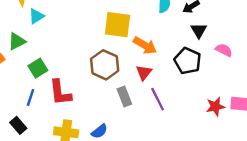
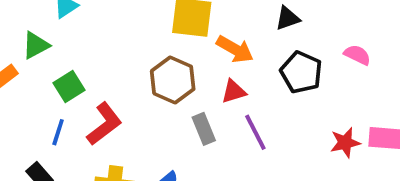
black triangle: (199, 30) -> (288, 18), moved, turned 42
red triangle: (144, 73) -> (234, 91), turned 35
red L-shape: (60, 93) -> (104, 124), turned -120

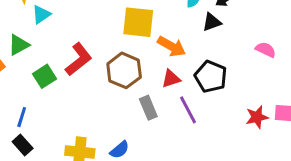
black pentagon: (301, 72) -> (211, 77), moved
red L-shape: (104, 124) -> (79, 59), moved
blue line: (58, 132) -> (22, 117), moved

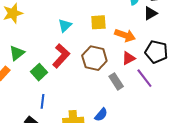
cyan triangle: (41, 14) -> (65, 25), moved
yellow square: (138, 22) -> (98, 22), size x0.7
blue line: (22, 117) -> (42, 101), moved

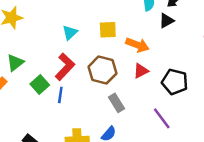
black pentagon: (156, 52) -> (175, 82), moved
purple line: (144, 78) -> (162, 118), moved
gray rectangle: (116, 81) -> (116, 103), moved
blue line: (42, 101) -> (60, 95), moved

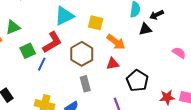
cyan triangle: (70, 32) -> (64, 16), size x1.5

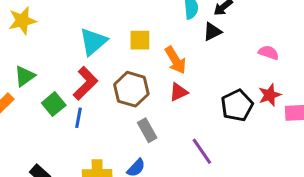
orange arrow: (116, 42) -> (175, 60), turned 36
black pentagon: (137, 81) -> (237, 105), moved, turned 30
red star: (167, 97) -> (270, 95), moved

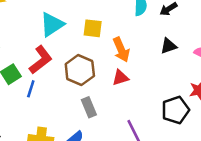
black triangle: (212, 32) -> (169, 46), moved
black pentagon: (237, 105) -> (175, 110), moved

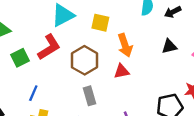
blue line: (31, 89) -> (33, 93), moved

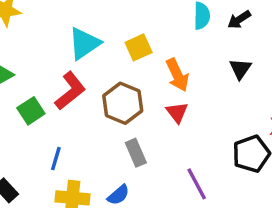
yellow square: (100, 23) -> (139, 47), turned -30
black triangle: (169, 46) -> (240, 69), turned -35
red triangle: (122, 71) -> (177, 112), turned -49

